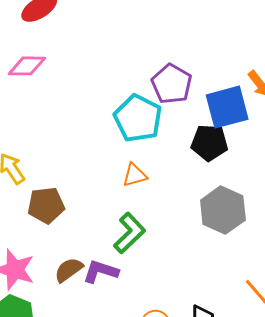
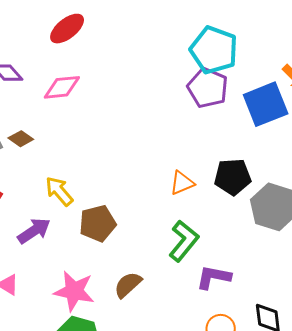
cyan pentagon: (138, 118) -> (214, 50), moved
black pentagon: (209, 143) -> (233, 177), moved
purple L-shape: (101, 271) -> (213, 277), moved

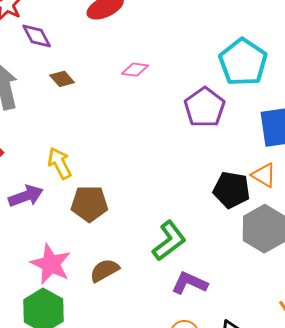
pink diamond: (62, 87) -> (135, 70), moved, size x0.7
purple pentagon: (208, 88) -> (204, 107), moved
brown diamond: (21, 139) -> (62, 79), moved
orange triangle: (182, 183) -> (264, 175), moved, turned 40

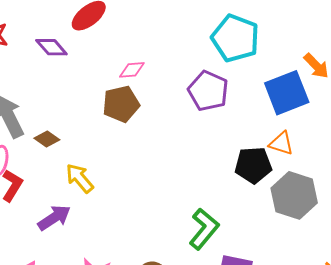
purple diamond: (37, 36) -> (51, 47), moved
brown diamond: (62, 79) -> (47, 139), moved
brown pentagon: (89, 204) -> (121, 104), moved

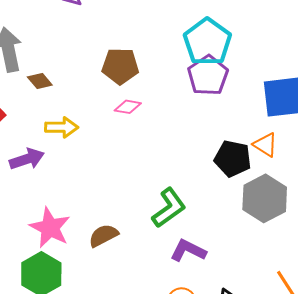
cyan pentagon: (235, 38) -> (207, 42), moved
pink diamond: (132, 70) -> (128, 107), moved
yellow arrow: (80, 178) -> (62, 127), turned 116

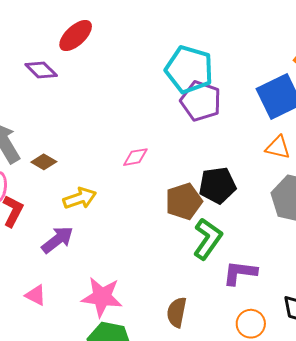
brown pentagon: (120, 66) -> (184, 201), moved
black pentagon: (233, 159) -> (217, 185), moved
brown semicircle: (103, 236) -> (177, 312), moved, turned -32

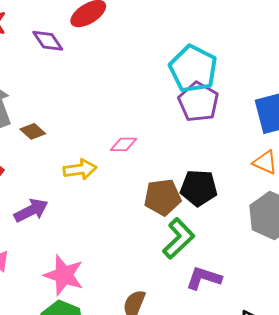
yellow arrow: (80, 198) -> (80, 169), moved

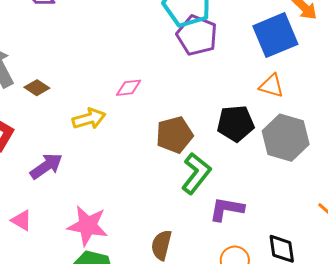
black pentagon: (199, 188) -> (236, 123), moved

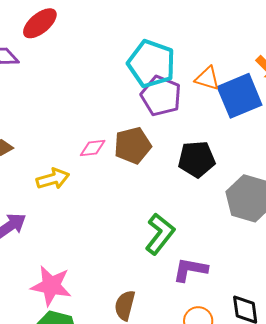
orange triangle: (271, 86) -> (207, 78), moved
black pentagon: (236, 123) -> (197, 159), moved
brown pentagon: (174, 135) -> (133, 145), moved

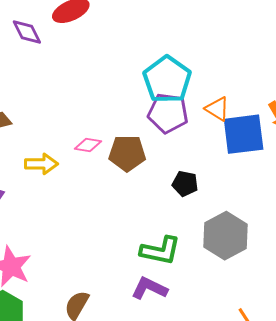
purple pentagon: (161, 96) -> (168, 113), turned -30
black pentagon: (197, 159) -> (185, 184), size x0.7
green L-shape: (160, 234) -> (160, 251), moved, turned 48

